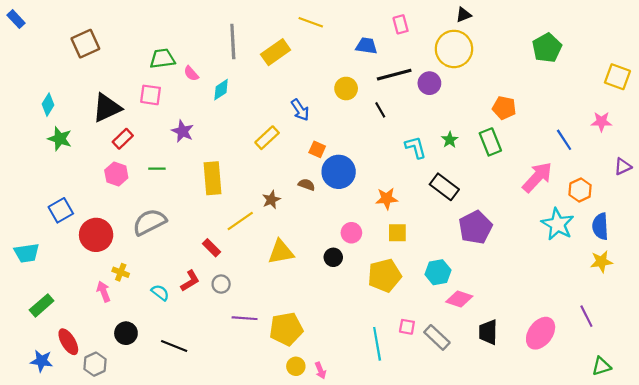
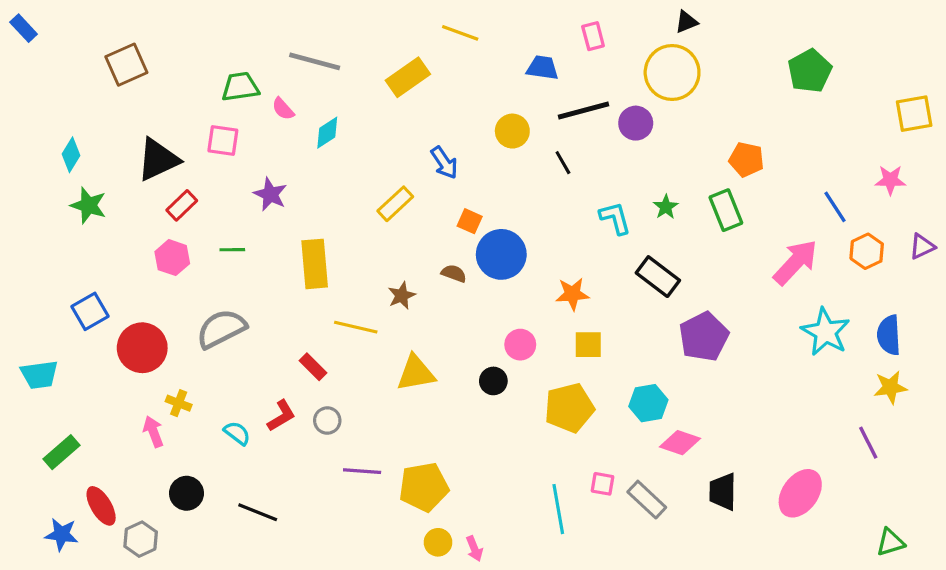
gray line: (233, 41) -> (315, 61), moved, turned -72
yellow square: (617, 77) -> (914, 114), turned -30
orange hexagon: (580, 190) -> (867, 251), moved
yellow line: (240, 221) -> (356, 327), turned 48
purple line: (586, 316) -> (868, 443), moved

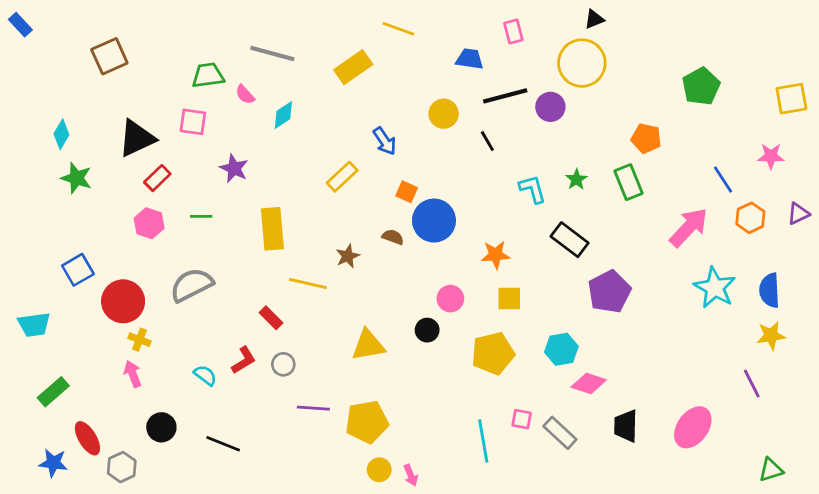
green pentagon: (810, 71) -> (701, 86), moved
yellow triangle: (416, 373) -> (368, 345), moved
yellow cross: (179, 403) -> (140, 340), moved

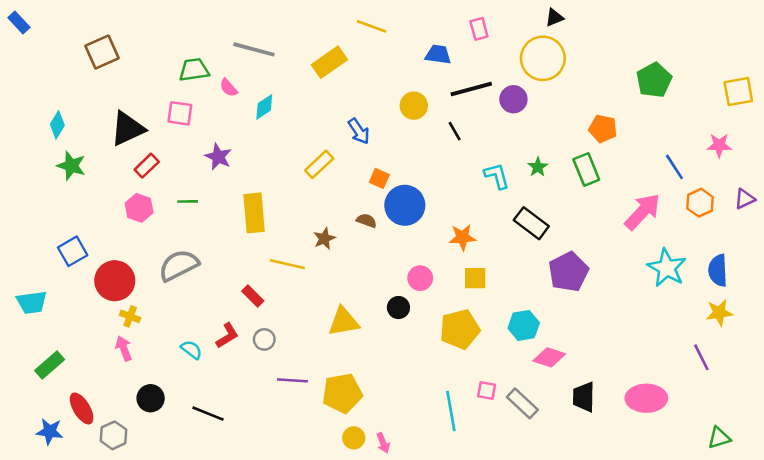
pink ellipse: (693, 427) -> (646, 398), turned 54

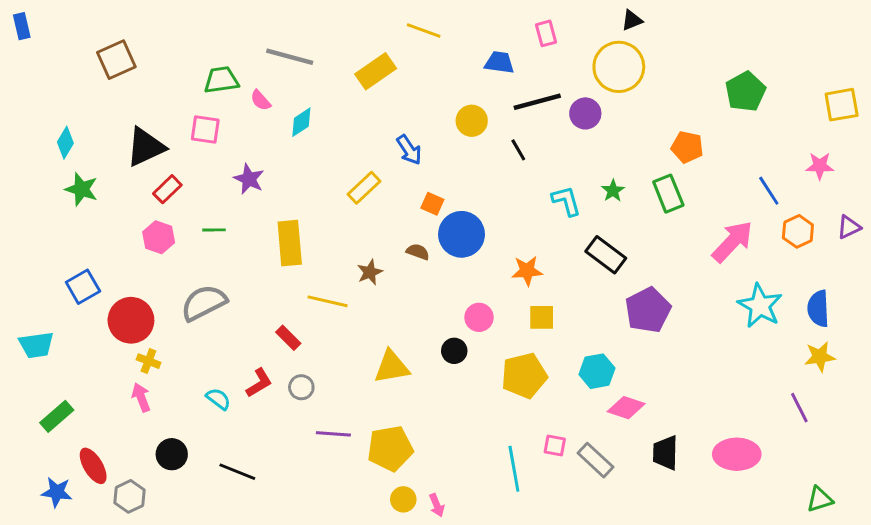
blue rectangle: (19, 23) -> (22, 26), turned 30

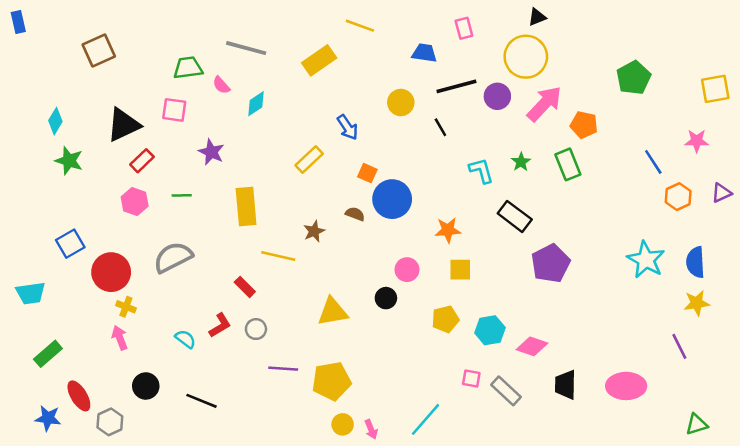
pink arrow: (732, 242) -> (544, 104), moved
cyan hexagon: (597, 371) -> (490, 330), moved
yellow pentagon: (524, 376) -> (445, 319), size x0.7
cyan line: (514, 469) -> (426, 419), moved, turned 51

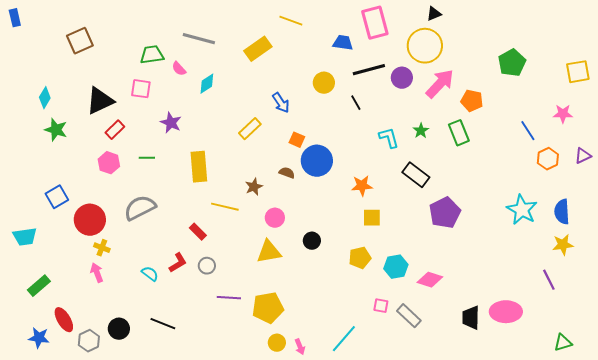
pink rectangle: (464, 28) -> (375, 23), size x1.8
pink circle: (407, 270) -> (275, 218), moved
black trapezoid: (565, 385) -> (471, 318), moved
black circle: (146, 386) -> (119, 329), moved

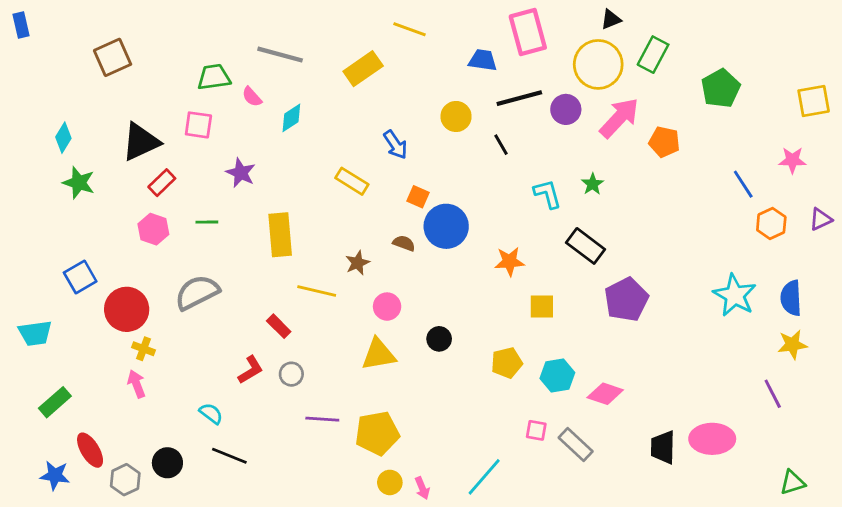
yellow rectangle: (250, 129) -> (352, 181), turned 75
green rectangle: (459, 133) -> (653, 55), moved, turned 50
yellow square: (372, 218) -> (542, 307), moved
cyan semicircle: (150, 274) -> (211, 413), moved

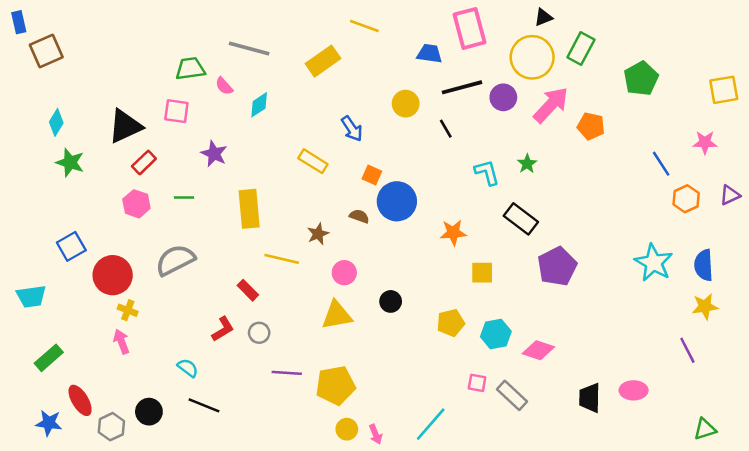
brown square: (113, 57) -> (46, 51), moved
pink ellipse: (712, 439) -> (634, 390), size x0.7

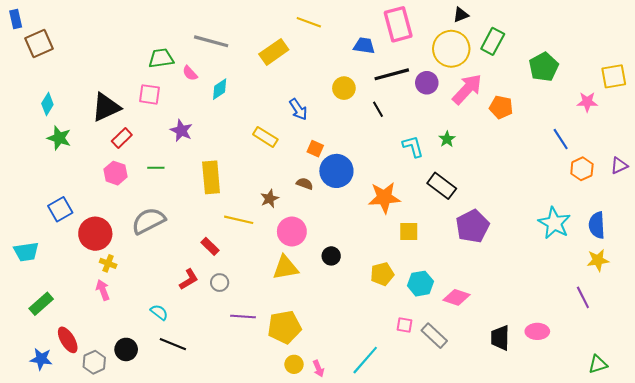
pink star: (705, 142) -> (587, 102), moved
orange star: (453, 233) -> (384, 198), size x1.4
pink circle: (344, 273) -> (292, 232), size x1.4

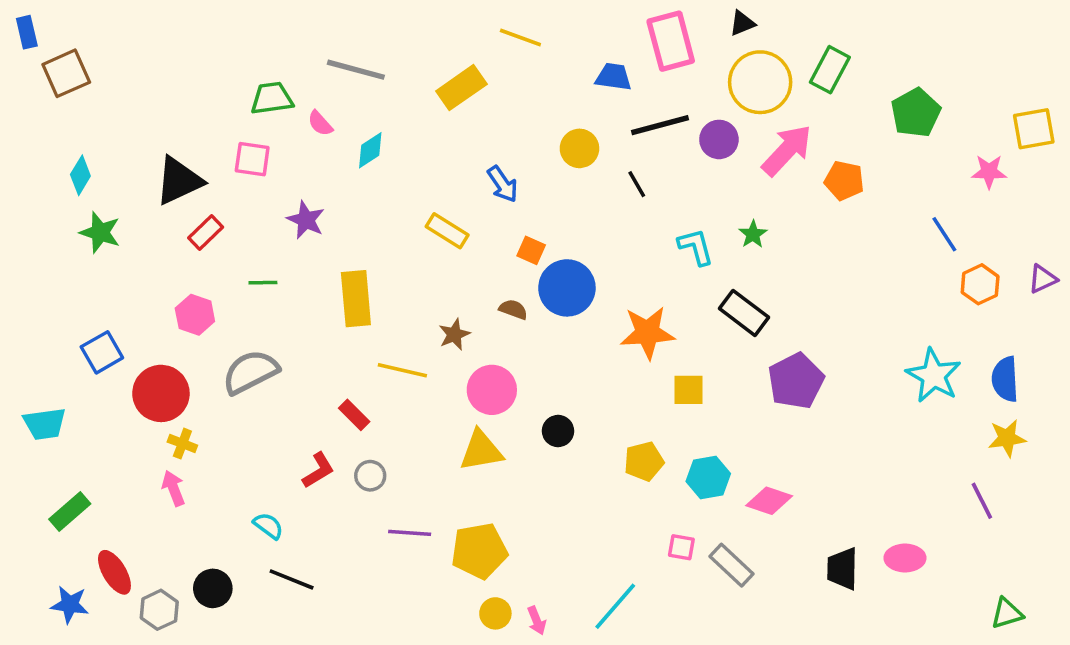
black triangle: (461, 15) -> (742, 23), moved
pink hexagon: (115, 173) -> (195, 315), moved

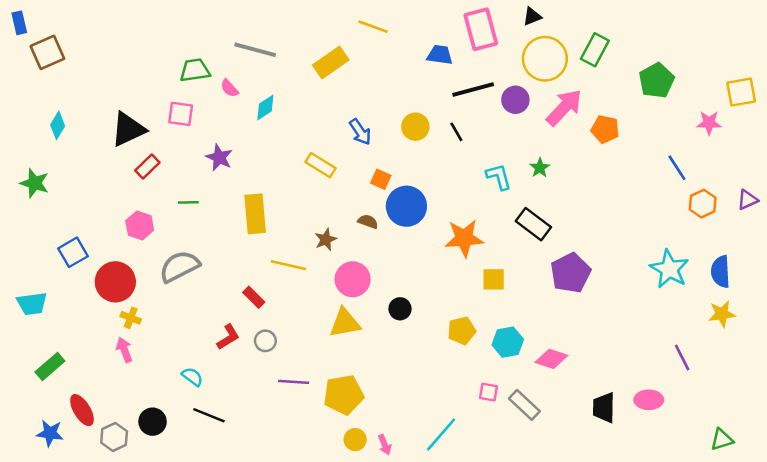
yellow circle: (579, 148) -> (415, 127), moved
green star: (100, 232) -> (35, 183), moved
purple line: (982, 501) -> (682, 358), moved

